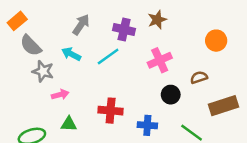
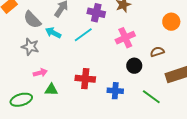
gray semicircle: (31, 45) -> (32, 20), moved
pink arrow: (60, 95) -> (40, 73), moved

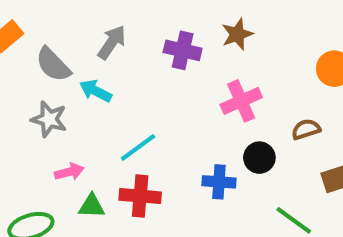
cyan line: (83, 35) -> (138, 147), moved
red cross: (85, 79) -> (140, 196), moved
blue cross: (115, 91) -> (219, 182), moved

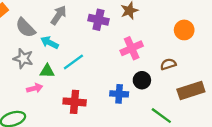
cyan line: (138, 147) -> (73, 62), moved
green triangle: (92, 206) -> (47, 71), moved

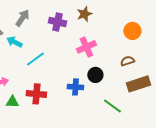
brown semicircle: (168, 64) -> (127, 61), moved
green triangle: (47, 71) -> (12, 102), moved

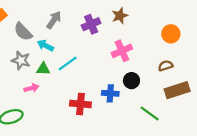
purple cross: (57, 22) -> (91, 24), turned -36
red cross: (36, 94) -> (80, 104), moved
green triangle: (12, 102) -> (43, 69), moved

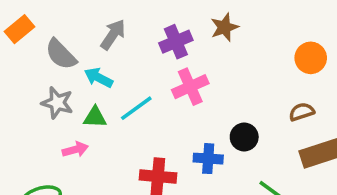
pink cross: (122, 51) -> (190, 87), moved

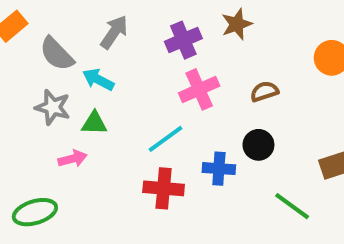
cyan line: (136, 108) -> (166, 139), moved
brown semicircle: (302, 112) -> (264, 91), moved

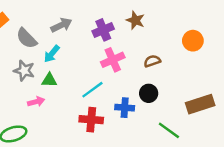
brown star: (237, 24) -> (135, 20), turned -30
gray arrow: (114, 32) -> (61, 25), turned 30
cyan arrow: (98, 80) -> (52, 54), turned -78

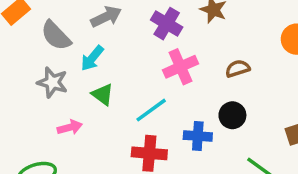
purple cross: (103, 30) -> (167, 24), turned -36
green triangle: (49, 80) -> (103, 94), moved, turned 35

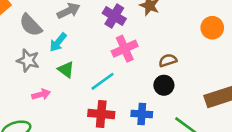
brown semicircle: (238, 69) -> (168, 60), moved
blue cross: (198, 136) -> (142, 114), moved

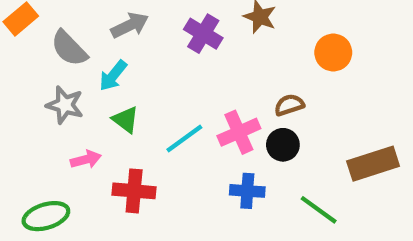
orange circle: (212, 28) -> (333, 53), moved
pink cross: (125, 49) -> (239, 132), moved
red cross: (101, 114) -> (134, 191), moved

